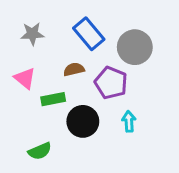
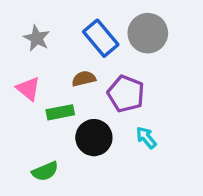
gray star: (32, 34) -> (37, 38), turned 30
gray circle: (135, 47) -> (148, 33), moved
cyan arrow: (129, 121) -> (146, 138), turned -36

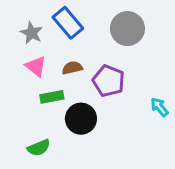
blue rectangle: (101, 38) -> (68, 23), moved
pink triangle: (28, 89) -> (36, 66), moved
cyan arrow: (146, 138) -> (159, 107), moved

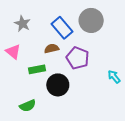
blue rectangle: (68, 23) -> (62, 28), moved
pink triangle: (36, 66) -> (13, 52), moved

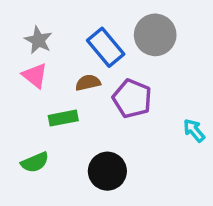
pink triangle: (13, 52) -> (35, 76), moved
black circle: (58, 85) -> (107, 171), moved
green semicircle: (28, 106) -> (35, 162), moved

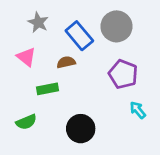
gray star: (38, 40) -> (38, 22), moved
purple pentagon: (132, 99) -> (123, 74), moved
cyan arrow: (194, 130) -> (138, 110), moved

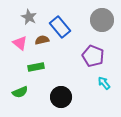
gray circle: (116, 26) -> (102, 20), moved
brown semicircle: (66, 62) -> (42, 40), moved

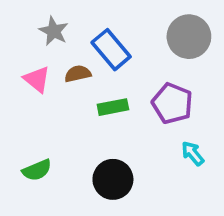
green rectangle: (36, 67) -> (113, 107), moved

